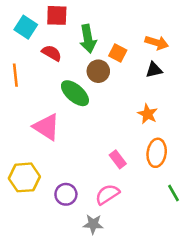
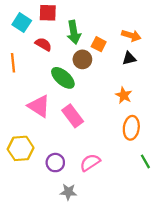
pink rectangle: (118, 159) -> (73, 116), moved, size x1.5
gray star: (93, 224) -> (68, 192), moved

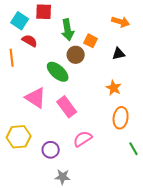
orange arrow: (131, 36) -> (121, 22), moved
red semicircle: (43, 44) -> (30, 41), moved
pink semicircle: (90, 163) -> (83, 139), moved

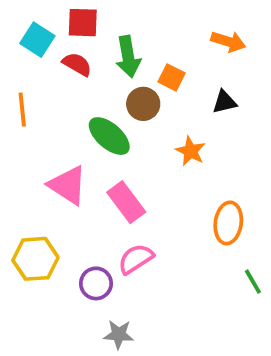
red semicircle: (30, 41) -> (77, 64), moved
orange star: (114, 88) -> (190, 151), moved
pink semicircle: (83, 139) -> (136, 259), moved

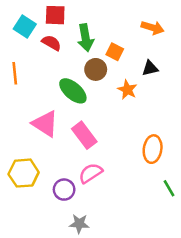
orange star: (190, 151) -> (127, 90), moved

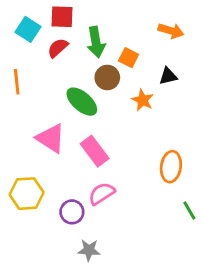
red semicircle: (51, 43) -> (58, 48), turned -72

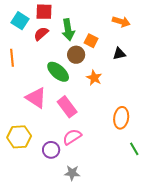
orange star: (143, 100) -> (94, 78), moved
gray star: (89, 250) -> (72, 173), moved

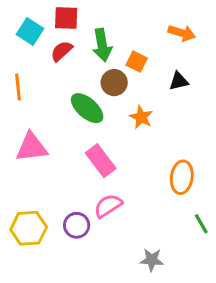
pink triangle: (36, 98) -> (32, 147), moved, turned -40
yellow hexagon: (19, 137) -> (29, 228), moved
gray star: (72, 173) -> (152, 260), moved

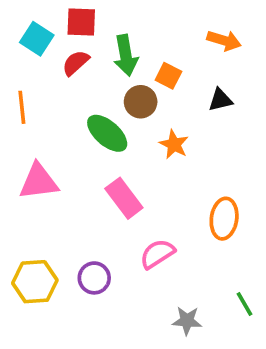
pink semicircle: (108, 206) -> (157, 254), moved
green line: (201, 224) -> (244, 304), moved

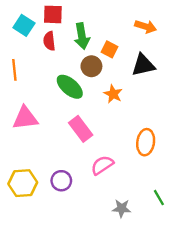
red semicircle: (76, 63) -> (49, 41), turned -54
black triangle: (220, 100) -> (143, 65), size x1.5

